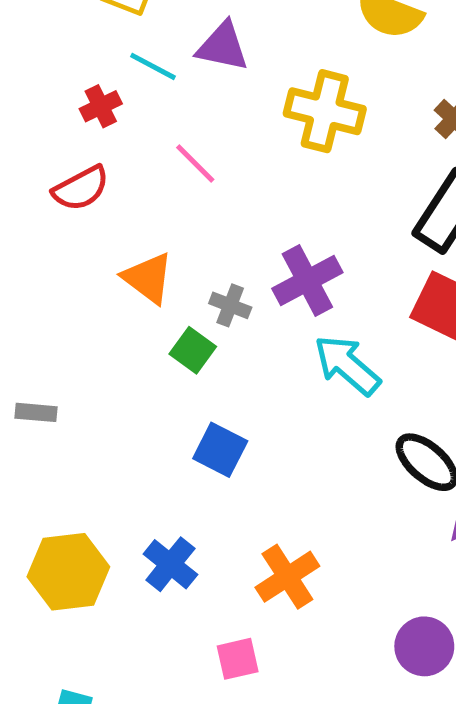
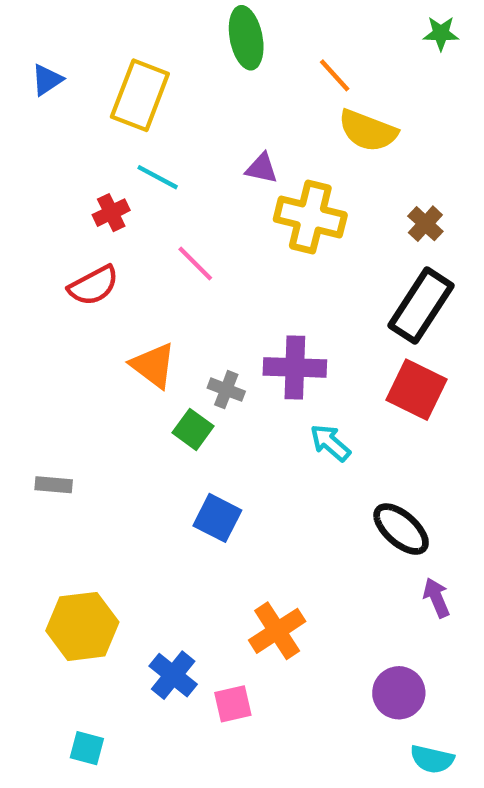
purple triangle: (223, 47) -> (262, 168), moved, size x0.7
purple cross: (307, 280) -> (295, 367), turned 30
cyan arrow: (347, 365) -> (330, 443), size x0.7
blue cross: (170, 564) -> (173, 675), moved

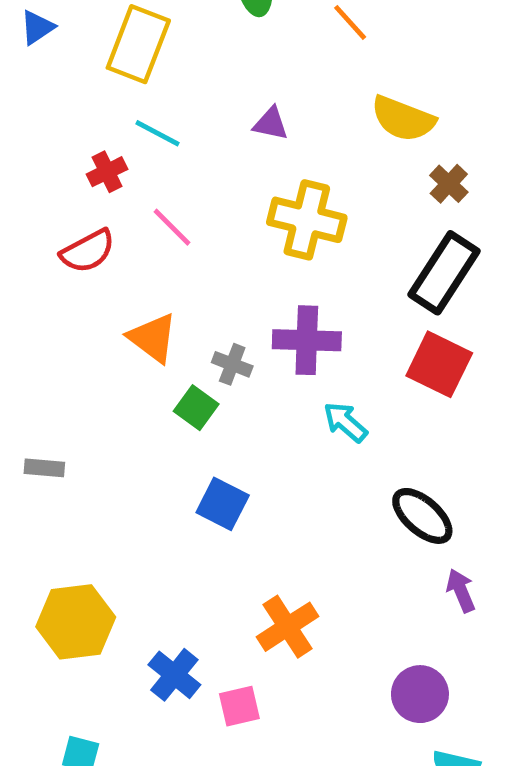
yellow semicircle: (368, 131) -> (403, 119), moved
yellow cross: (310, 217) -> (307, 220), moved
pink line: (195, 263) -> (172, 227), moved

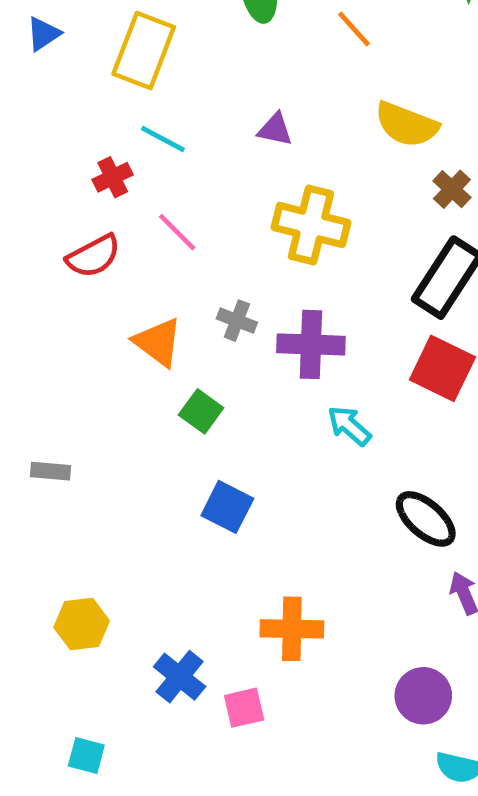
gray cross: (232, 364) -> (237, 321), moved
yellow hexagon: (76, 622) -> (82, 624), size x0.7
orange cross: (288, 627) -> (292, 629), turned 34

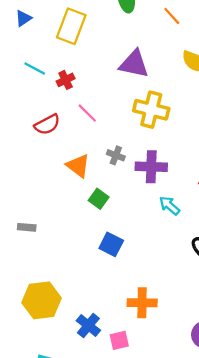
purple triangle: (275, 129) -> (134, 64), size x1.8
cyan line: (163, 139) -> (35, 69), moved
red cross: (113, 177) -> (66, 80), moved
yellow hexagon: (82, 624) -> (42, 300), size x1.5

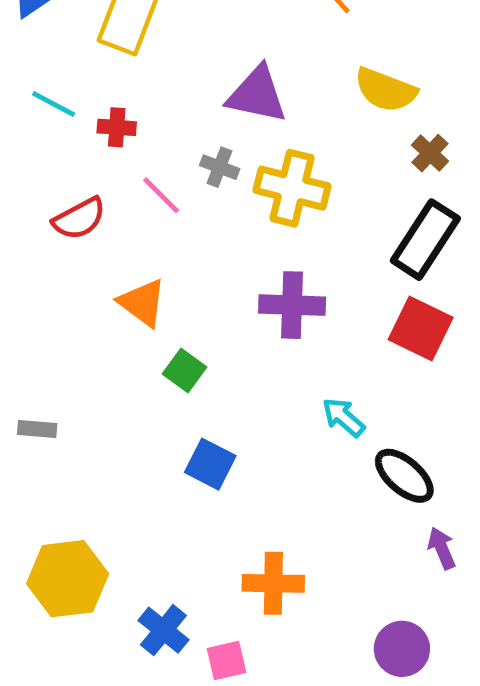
red cross: (66, 80) -> (117, 127), turned 30
gray cross: (116, 155) -> (220, 167), moved
cyan arrow: (169, 206) -> (343, 417), moved

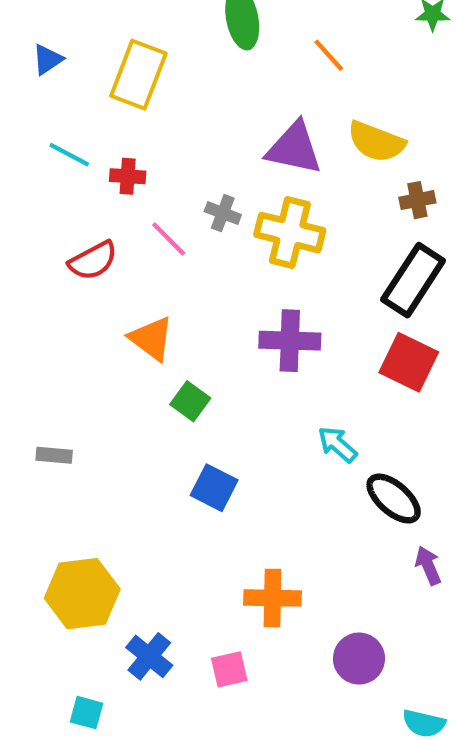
purple triangle: (257, 95) -> (294, 148), moved
brown cross: (430, 153) -> (417, 200), turned 36
blue cross: (163, 630) -> (149, 656), moved
purple circle: (402, 649) -> (359, 659), moved

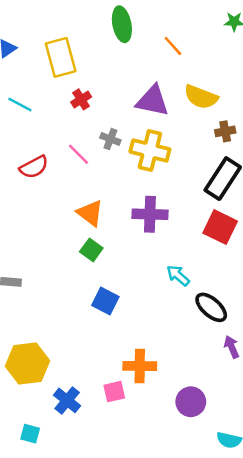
yellow rectangle: (138, 75) -> (61, 57), turned -36
red cross: (128, 176) -> (81, 99), moved, turned -36
orange triangle: (151, 338) -> (90, 213), moved
pink square: (229, 669) -> (114, 392), moved

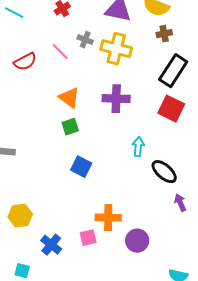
brown cross: (225, 131) -> (164, 34), moved
green square: (91, 250) -> (70, 127), turned 36
cyan arrow: (178, 275) -> (138, 147), turned 54
yellow hexagon: (28, 363) -> (20, 216), size x0.7
purple circle: (191, 402) -> (137, 241), moved

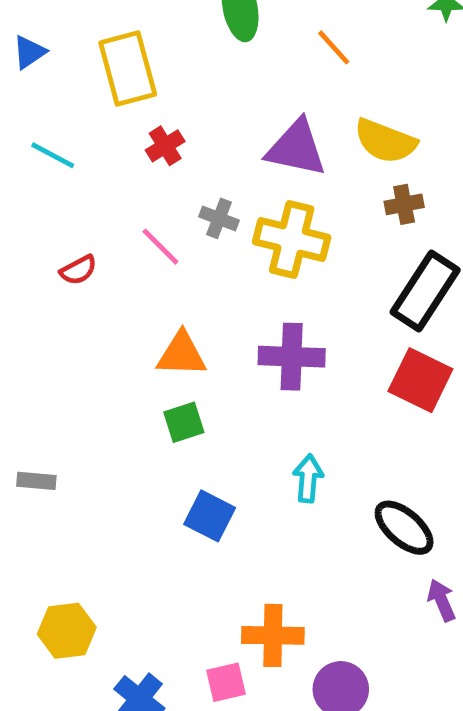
red semicircle: (25, 62) -> (78, 270), size x0.7
orange triangle: (69, 98) -> (182, 354), turned -35
cyan arrow: (138, 147) -> (308, 478), moved

